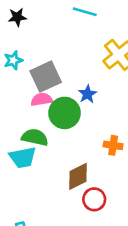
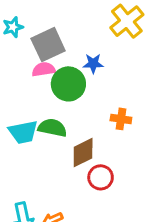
blue star: (87, 94) -> (93, 64), turned 30
green semicircle: (35, 137) -> (52, 128), moved

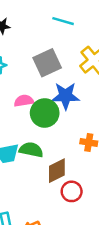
gray square: (48, 45) -> (47, 63), moved
blue star: (93, 64) -> (65, 96), size x1.6

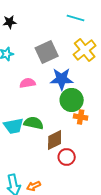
cyan line: (63, 21) -> (76, 18), moved
green circle: (45, 113) -> (72, 100), moved

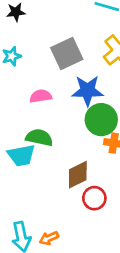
green semicircle: (34, 123) -> (39, 138), moved

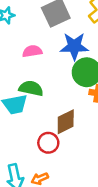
red circle: (94, 198) -> (48, 143), moved

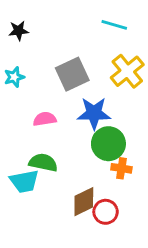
red circle: (48, 143) -> (106, 212), moved

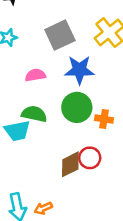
green circle: (108, 144) -> (77, 107), moved
brown diamond: (84, 202) -> (70, 164), moved

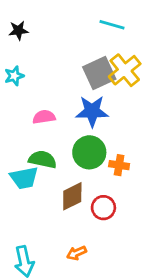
gray square: (60, 35) -> (99, 73), moved
brown diamond: (70, 164) -> (72, 196), moved
orange arrow: (43, 208) -> (77, 253), moved

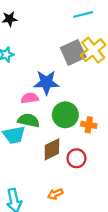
cyan line: (112, 25) -> (83, 14), turned -30
blue star: (92, 111) -> (46, 82), moved
pink semicircle: (44, 117) -> (30, 98), moved

